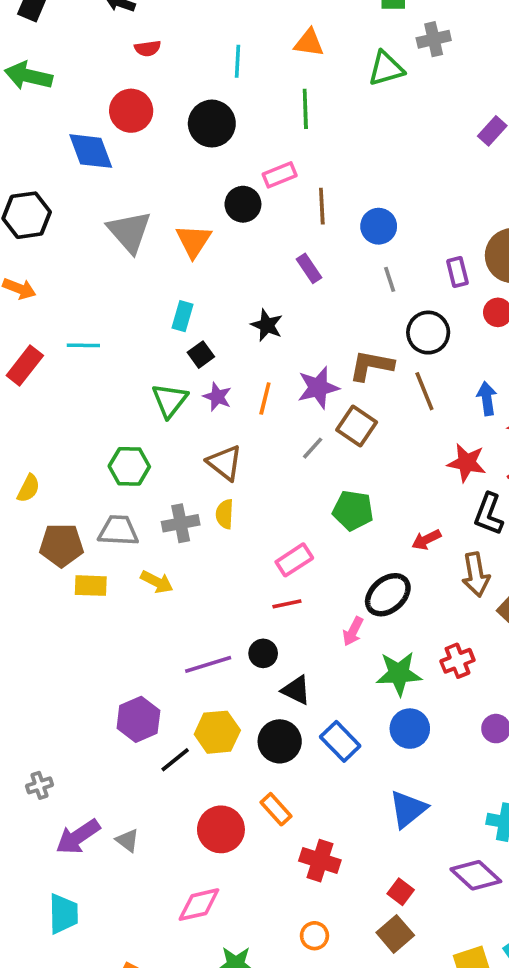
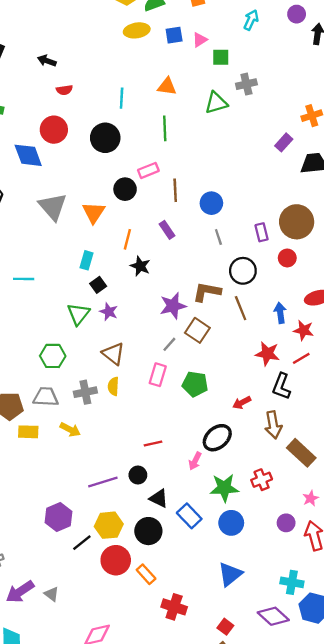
orange line: (265, 399) -> (127, 239), moved
pink rectangle: (294, 560) -> (158, 375), moved, turned -40
blue rectangle: (340, 741) -> (189, 516), moved
red circle: (221, 829) -> (116, 560), moved

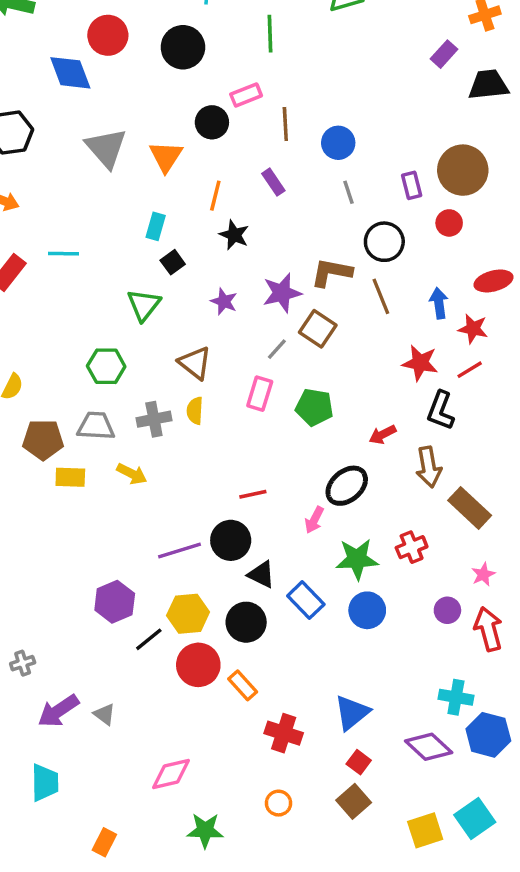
purple star: (109, 312) -> (224, 301), moved
black circle: (138, 475) -> (231, 540), size x1.5
blue triangle: (230, 574) -> (352, 713), moved

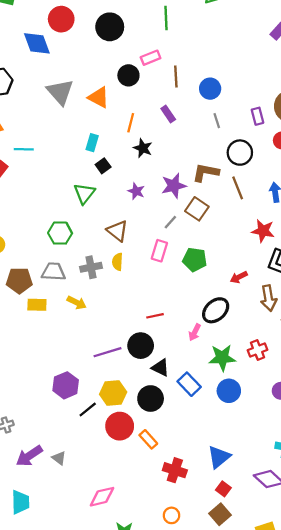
orange triangle: (166, 156) -> (99, 97), turned -35
cyan line: (64, 254) -> (24, 149), moved

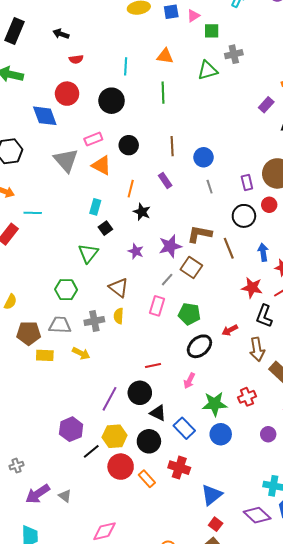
pink rectangle: (151, 58) -> (93, 139), moved
black circle: (240, 153) -> (244, 216), moved
black ellipse: (216, 310) -> (199, 346), moved
purple line: (108, 352) -> (109, 399), turned -45
red cross: (175, 470) -> (179, 468), moved

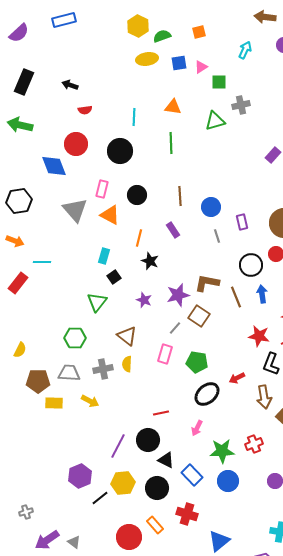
pink rectangle: (93, 139) -> (102, 189), turned -54
purple rectangle: (247, 183) -> (242, 222), moved
blue arrow: (263, 252) -> (262, 294), moved
red circle: (121, 467) -> (129, 537), moved

